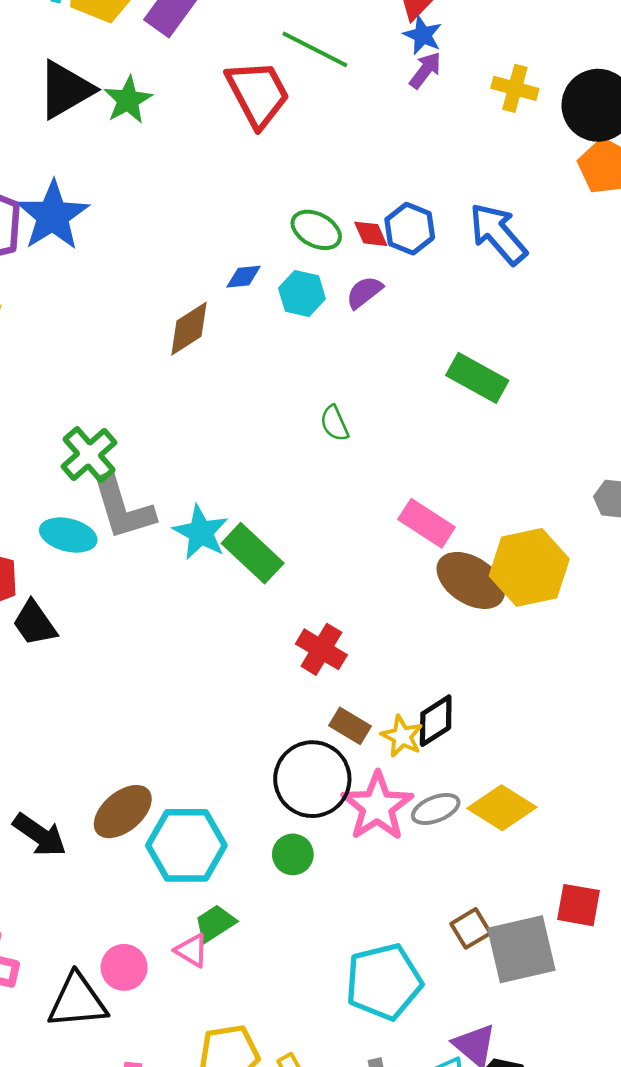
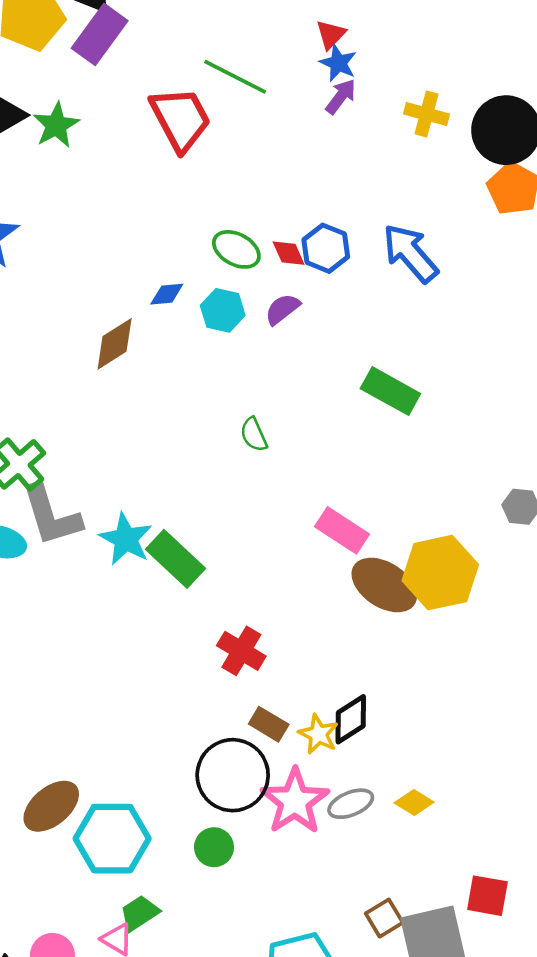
yellow diamond: (502, 808) -> (414, 802), size x0.6

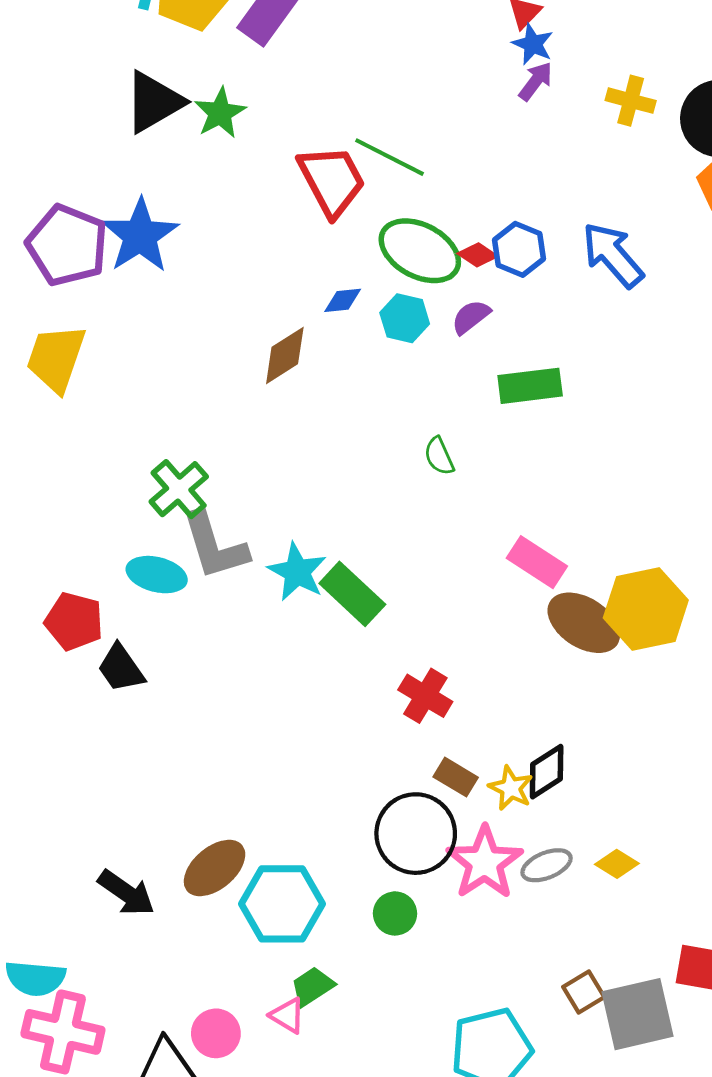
green line: (235, 77) -> (389, 157), moved
red trapezoid: (180, 119) -> (332, 180), moved
green ellipse: (236, 249) -> (420, 251), size x1.5
red diamond: (289, 253) -> (478, 255), turned -32
green rectangle: (390, 391) -> (530, 386), moved, turned -36

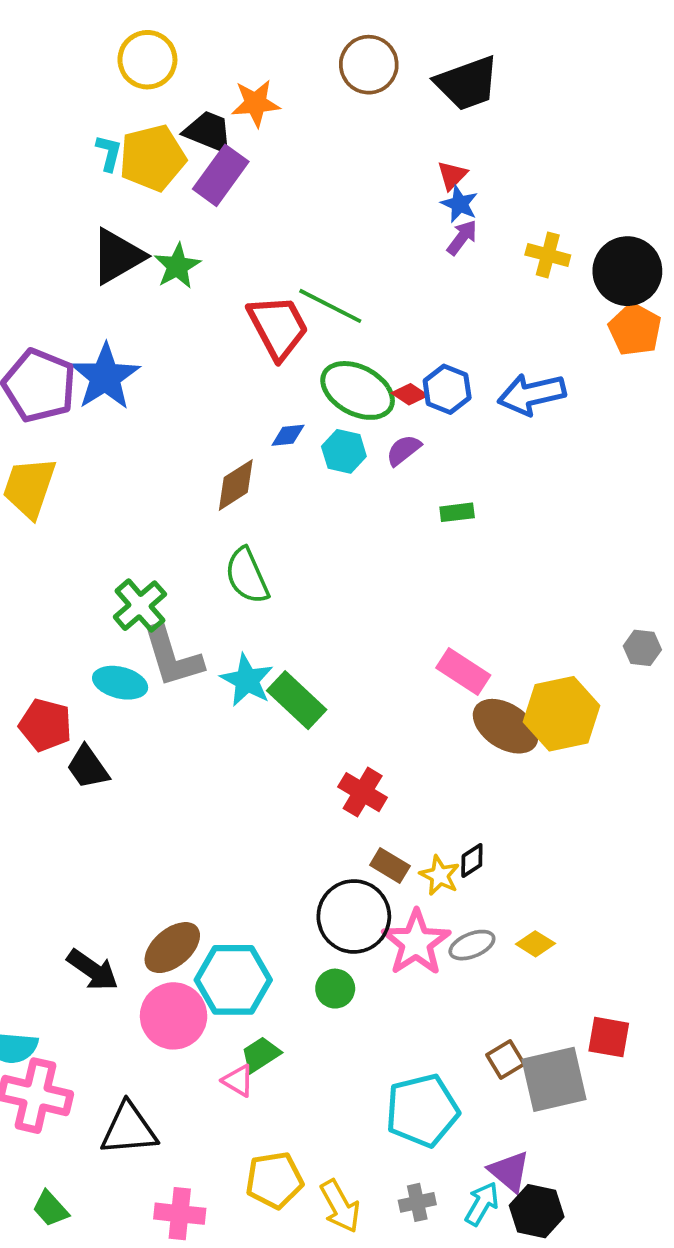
blue arrow: (613, 255) -> (532, 394), turned -62
green rectangle: (530, 386) -> (457, 512), size x0.6
green semicircle: (439, 456) -> (247, 576), moved, size x1.6
black diamond: (547, 772) -> (472, 861), size x0.7
pink circle: (216, 1033) -> (174, 1016), moved, size x1.5

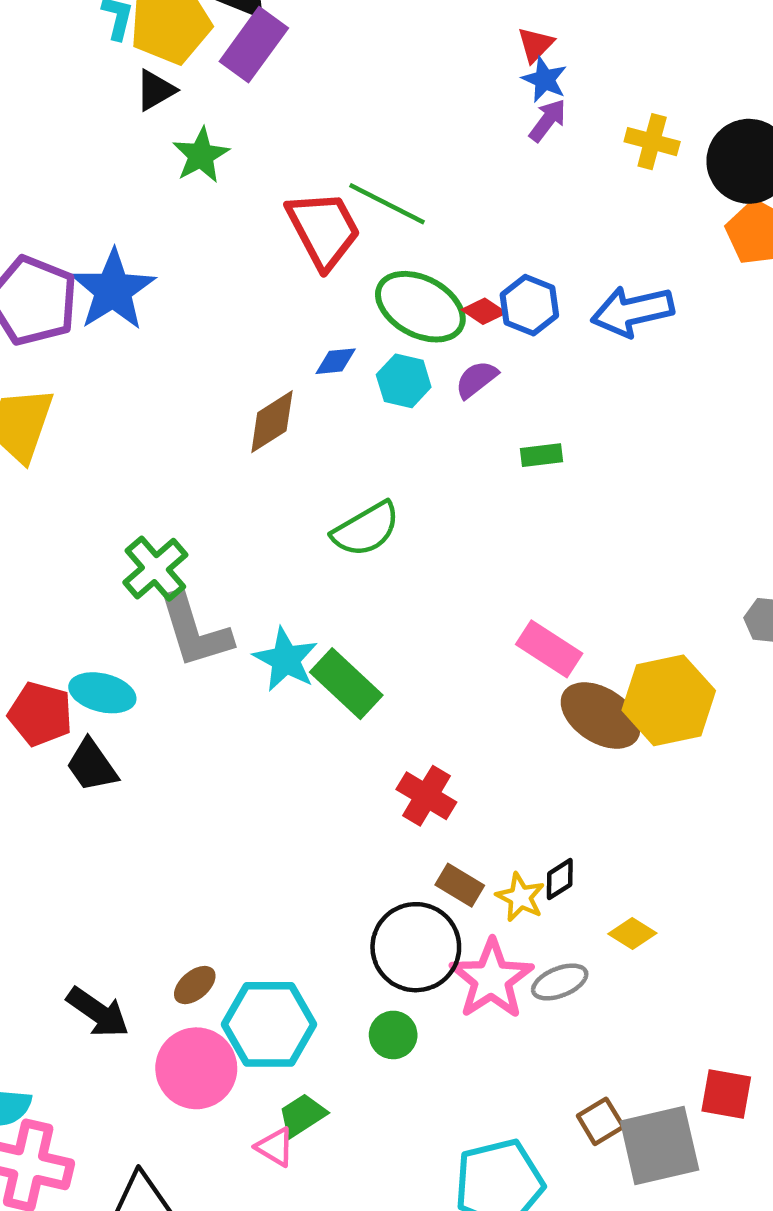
black triangle: (118, 256) -> (155, 90), moved, size x0.6
green semicircle: (247, 576) -> (366, 529), moved, turned -96
cyan ellipse: (120, 683) -> (102, 693), moved
yellow diamond: (535, 944) -> (632, 934), moved
brown ellipse: (172, 948) -> (195, 985), size x0.6

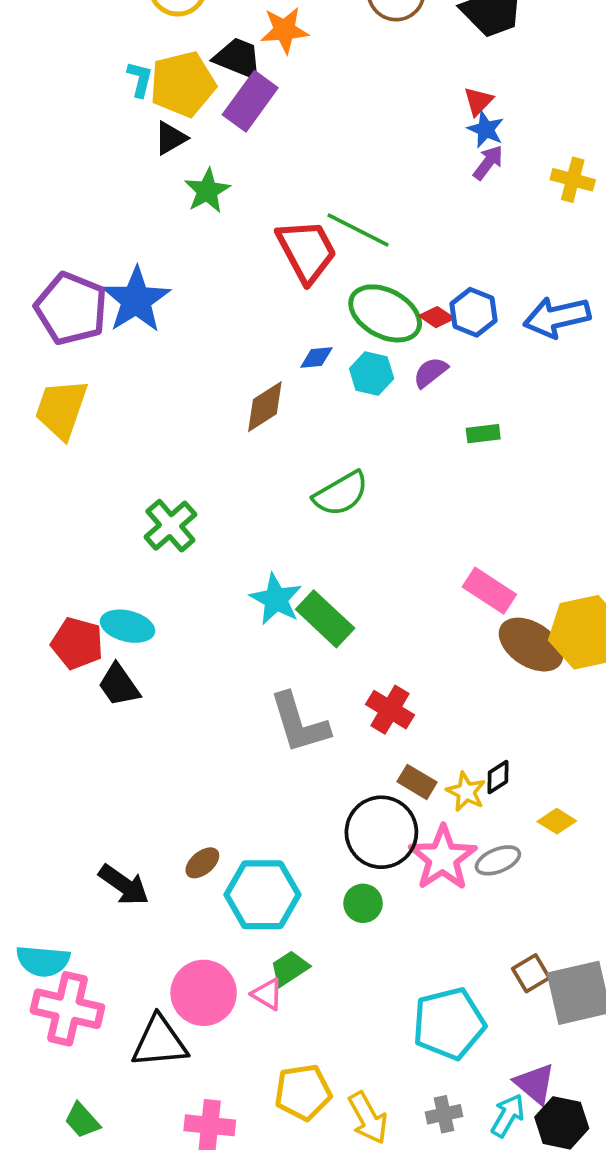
gray L-shape: (195, 631) -> (299, 723), moved
pink circle: (196, 1068) -> (204, 993), moved

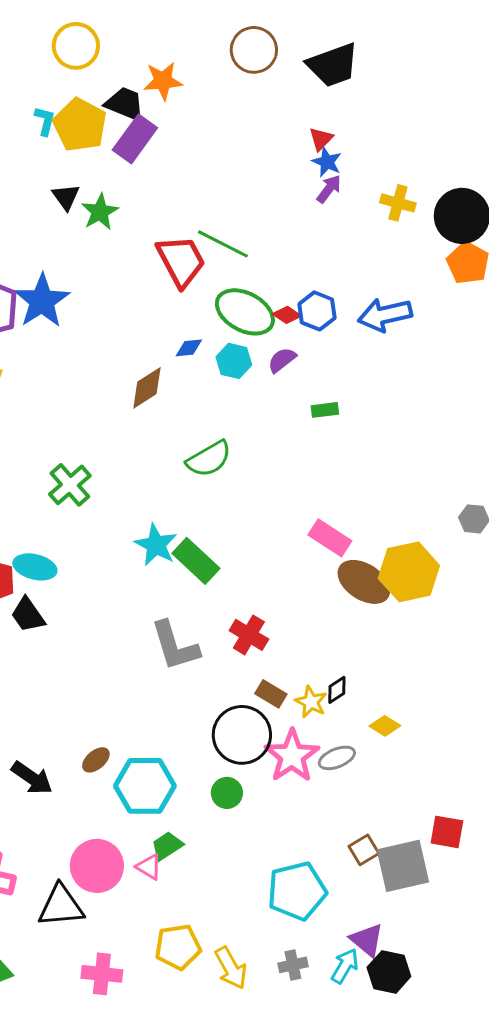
yellow pentagon: (183, 84) -> (80, 125), turned -30
black triangle: (170, 138) -> (66, 197), moved, turned -36

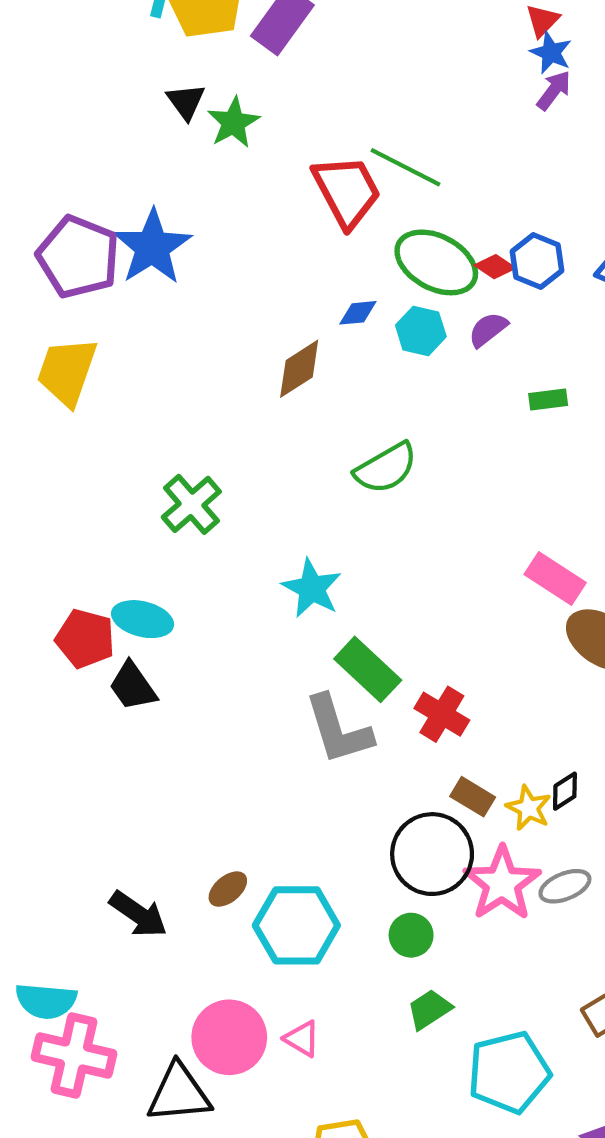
green rectangle: (196, 561) -> (368, 669), moved
green trapezoid: (167, 846) -> (429, 1009), moved

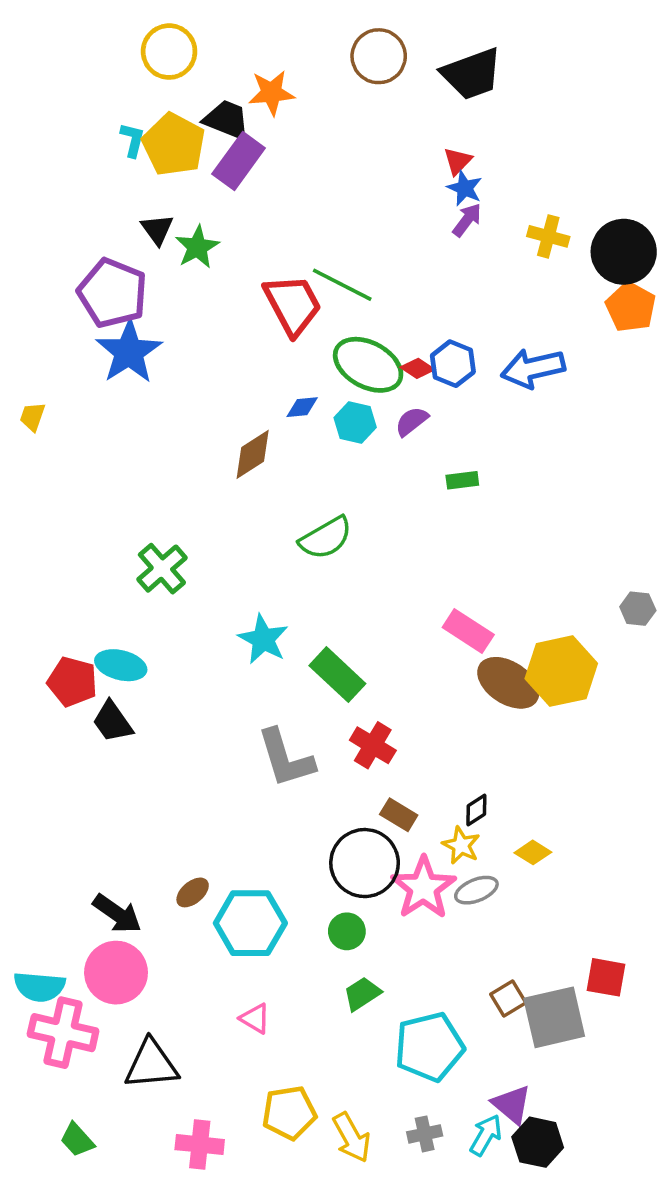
purple pentagon: (78, 257) -> (112, 293), moved
yellow trapezoid: (67, 372) -> (32, 417), moved, size x0.5
green rectangle: (368, 669) -> (337, 675), moved
yellow star: (529, 808) -> (461, 845), moved
pink circle: (229, 1037) -> (116, 973), moved

